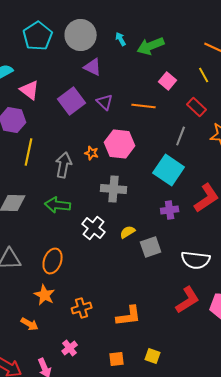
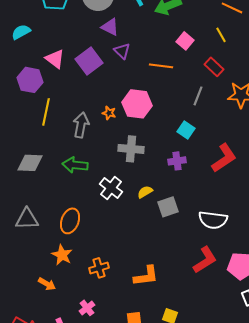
pink triangle: (30, 90) -> (55, 59), moved
purple triangle: (105, 102) -> (122, 51), moved
cyan square: (169, 170) -> (186, 130), size x0.6
purple cross: (170, 210) -> (177, 161), moved

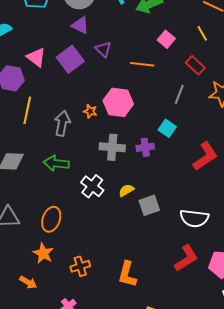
purple triangle: (110, 27) -> (80, 25), moved
purple cross: (177, 161) -> (145, 147), moved
orange L-shape: (146, 276) -> (127, 274), turned 112

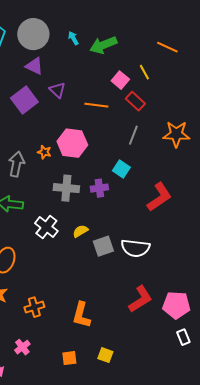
yellow line: (202, 33) -> (144, 72), moved
red rectangle: (195, 65) -> (135, 101), moved
white semicircle: (194, 218) -> (135, 248), moved

